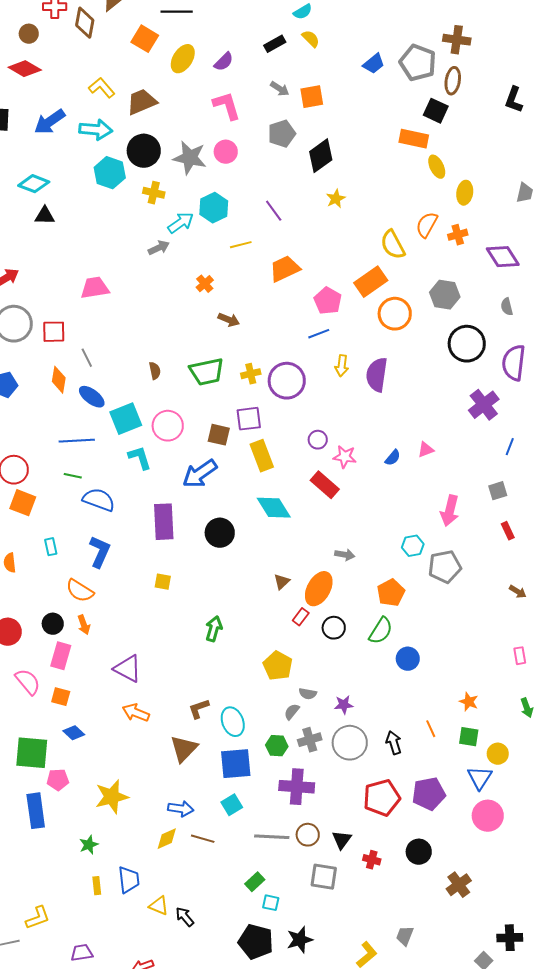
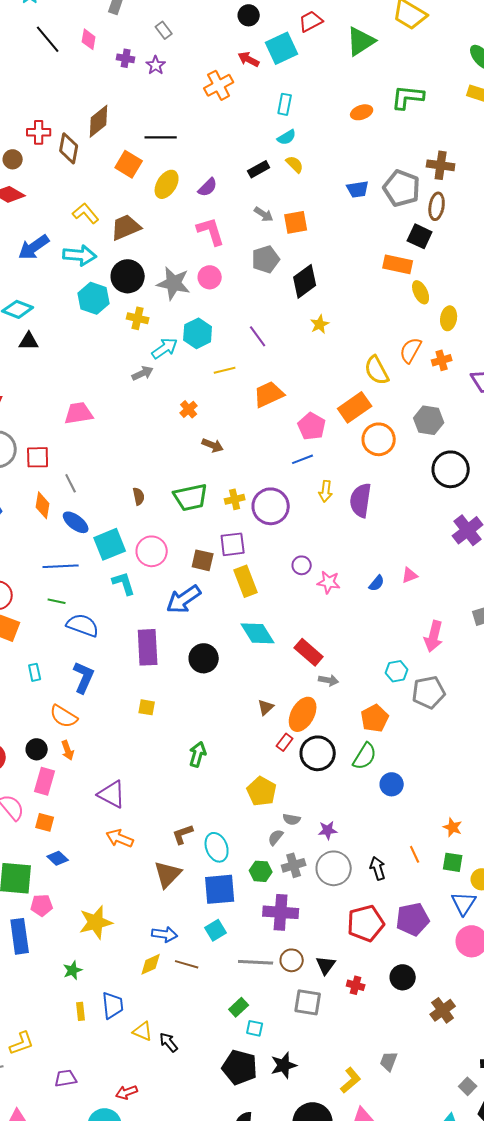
blue trapezoid: (374, 64) -> (358, 189), turned 30
red rectangle: (325, 485) -> (309, 652), moved
black circle: (334, 628) -> (318, 753), size x1.5

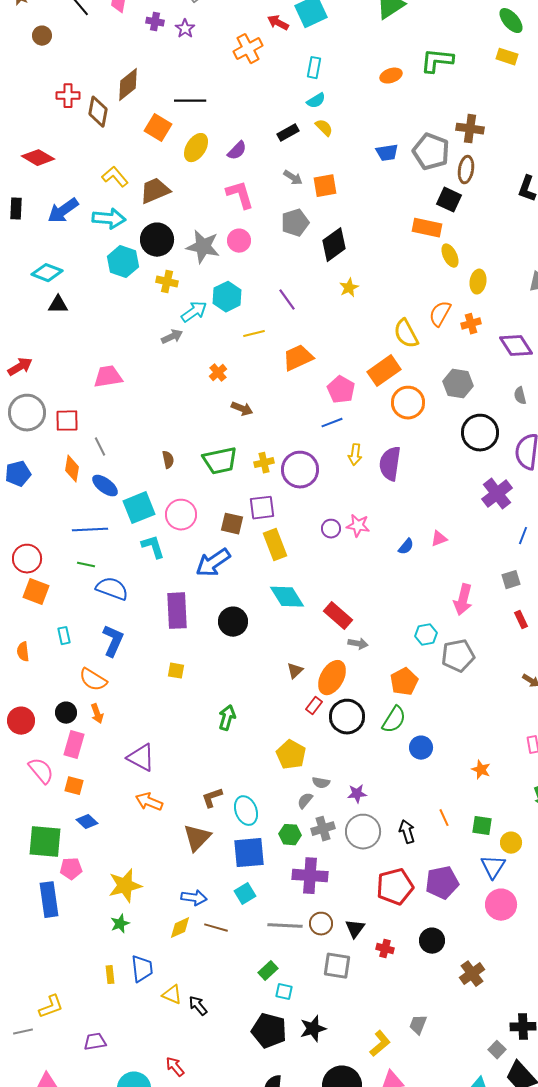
brown circle: (13, 159) -> (42, 36), moved
pink star: (329, 582) -> (358, 526), moved
orange star: (453, 827) -> (481, 770), moved
green star: (73, 970) -> (120, 924), moved
red arrow: (127, 1092) -> (175, 1067), moved, turned 70

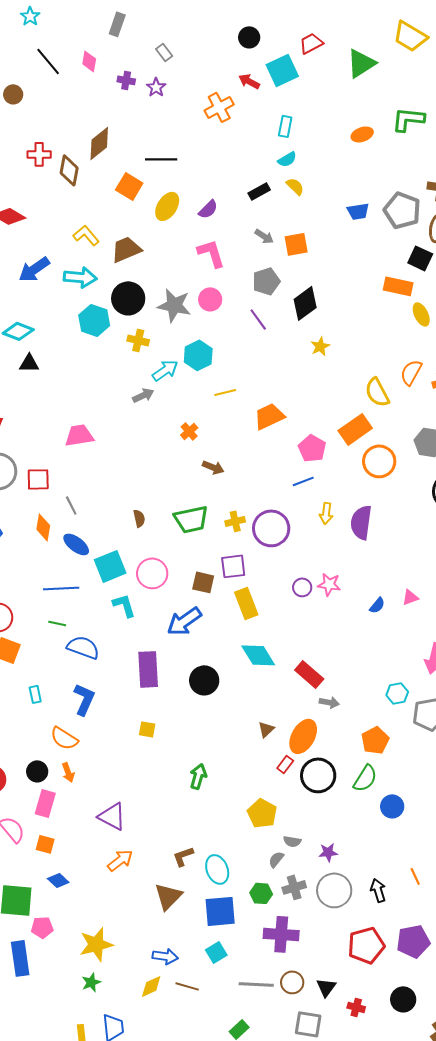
purple line: (287, 300) -> (258, 319), moved
orange arrow: (149, 802) -> (120, 860), turned 120

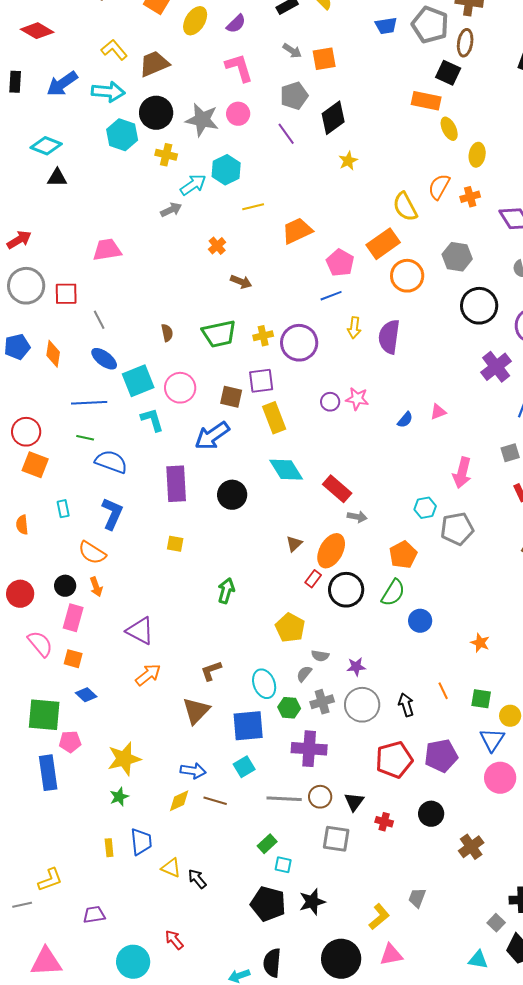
orange diamond: (43, 527) -> (53, 354), moved
cyan ellipse: (217, 869) -> (264, 684), moved

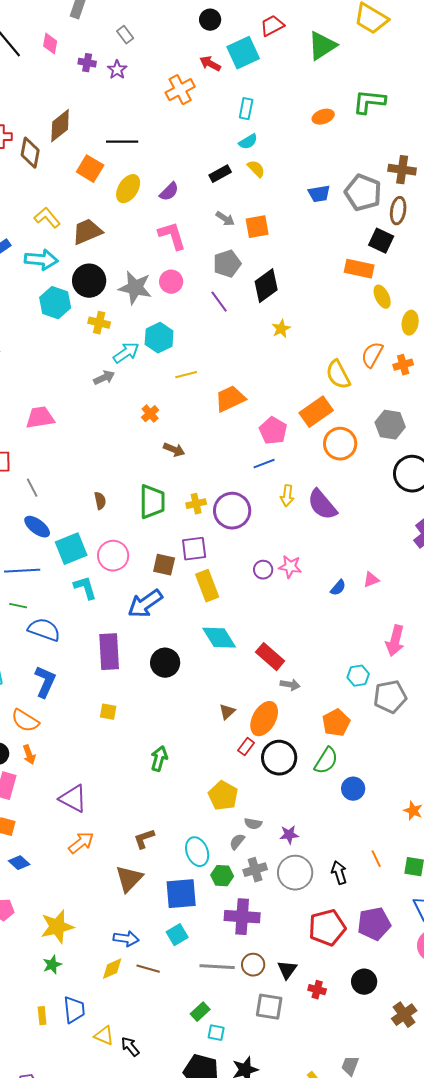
green trapezoid: (219, 334) -> (152, 502), turned -78
purple semicircle: (389, 337) -> (322, 505), turned -48

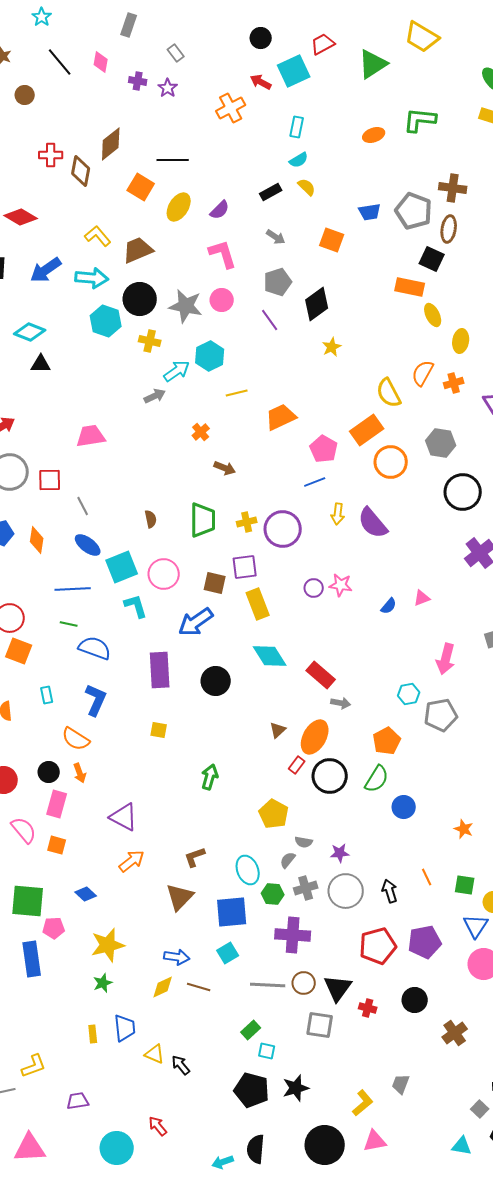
orange square: (257, 227) -> (332, 240), moved, turned 30
blue diamond: (19, 863) -> (86, 894), moved
black triangle: (287, 970) -> (338, 988), size x1.4

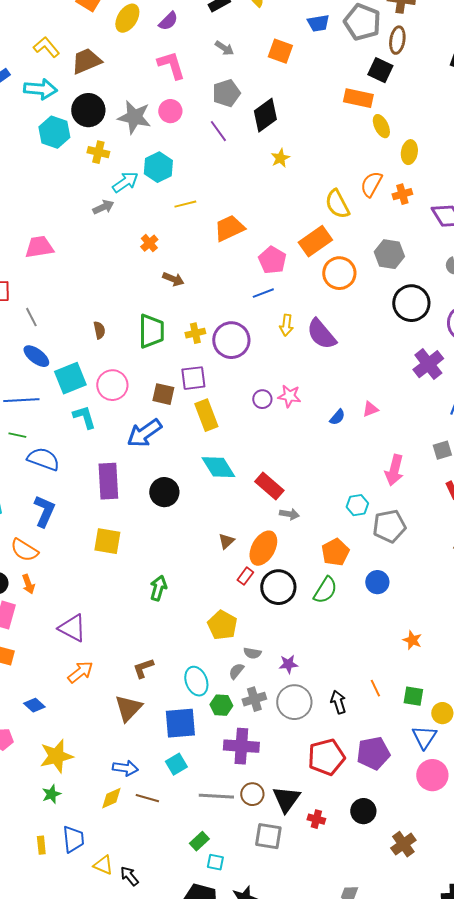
yellow square: (159, 730) -> (107, 541), size x1.6
blue circle: (404, 807) -> (377, 582), moved

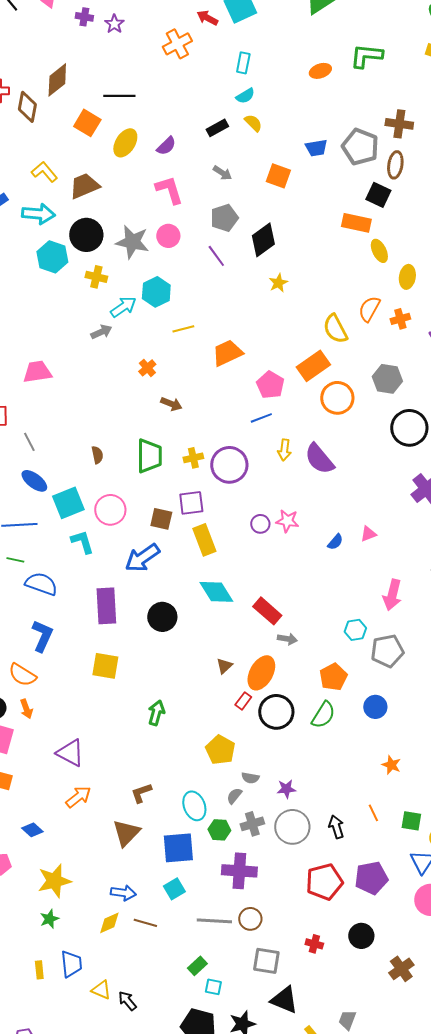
orange star: (412, 640) -> (391, 765), moved
black triangle: (286, 799) -> (284, 1000), moved, turned -44

